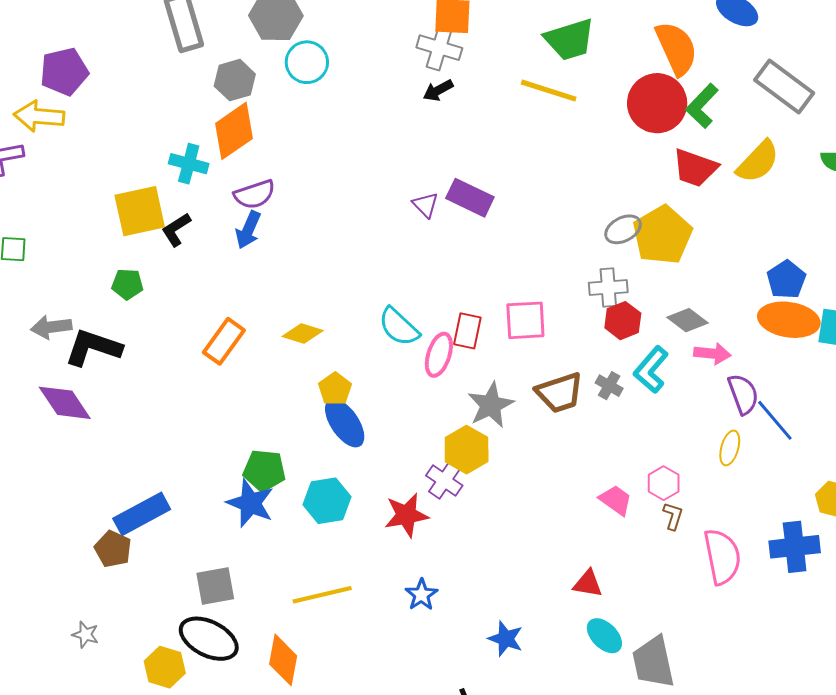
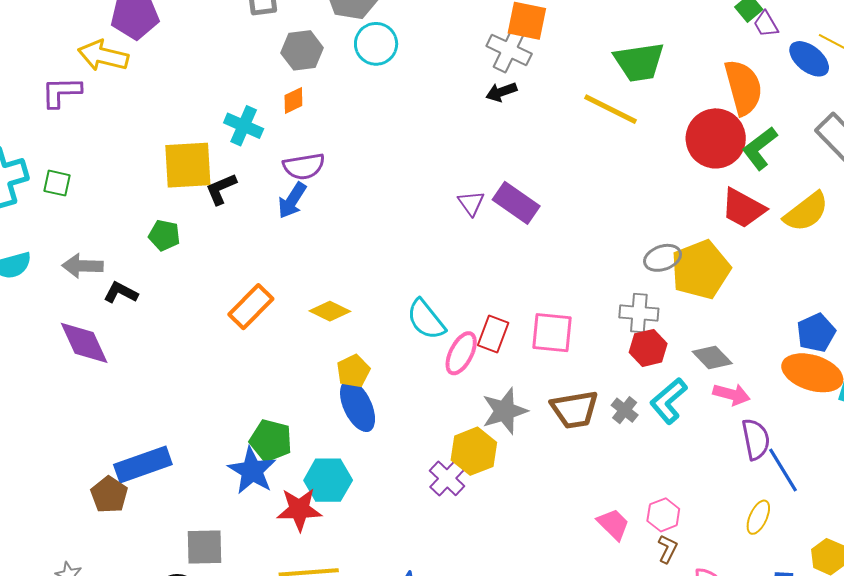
orange diamond: (234, 131) -> (293, 100), size x0.5
black L-shape: (93, 348) -> (121, 293), size x0.6
yellow ellipse: (730, 448) -> (758, 517), moved
red star: (406, 515) -> (299, 509), moved

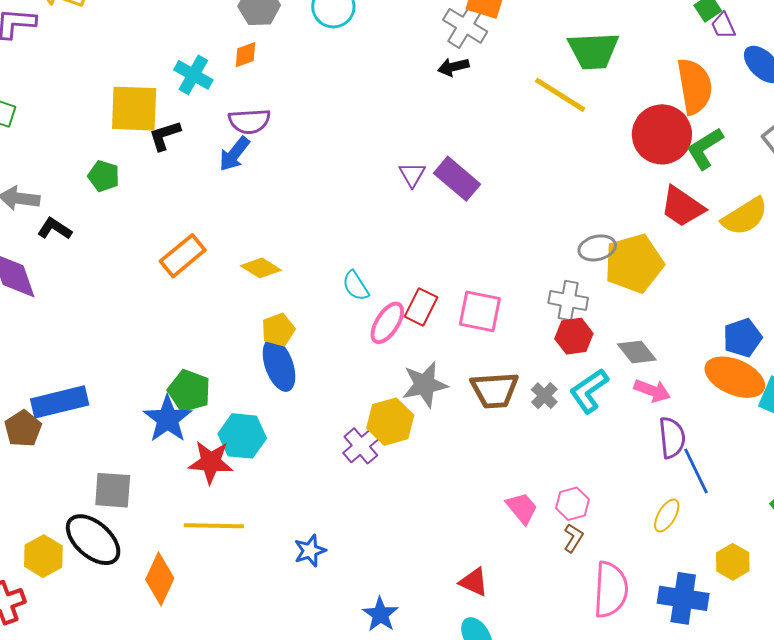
cyan semicircle: (426, 319) -> (356, 286), size x0.7

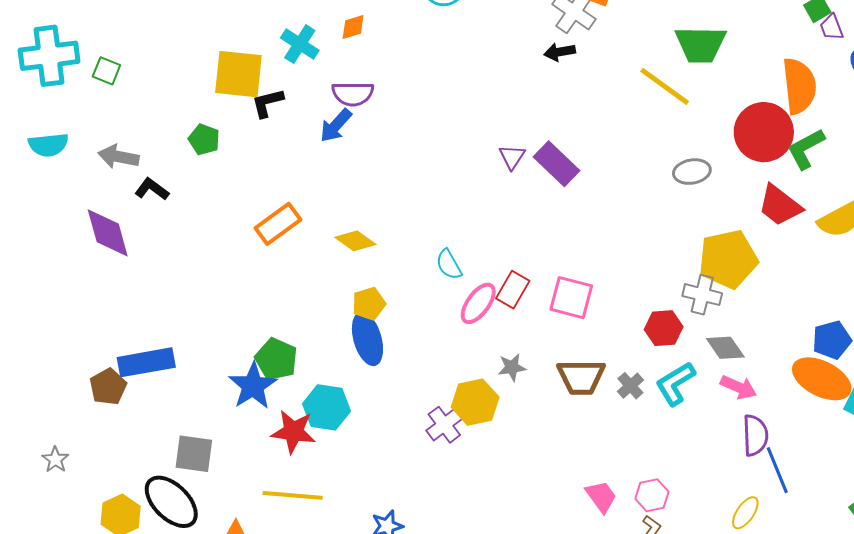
gray ellipse: (597, 248) -> (692, 172), moved
gray cross: (568, 300) -> (702, 295), moved
gray star: (425, 385) -> (512, 367), size x0.6

